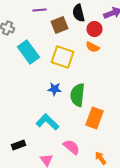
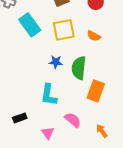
orange semicircle: (92, 47) -> (94, 36), moved
yellow square: (62, 57) -> (64, 30), turned -30
cyan L-shape: (47, 122) -> (49, 95), turned -125

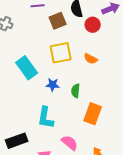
cyan rectangle: (30, 25) -> (27, 68), moved
green semicircle: (79, 68) -> (76, 91), size x0.6
black rectangle: (20, 118) -> (17, 141), size x1.5

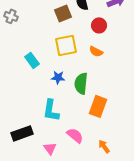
red circle: (93, 25) -> (99, 25), moved
cyan rectangle: (27, 68) -> (32, 60), size x0.7
green semicircle: (76, 91) -> (81, 83), size x1.5

